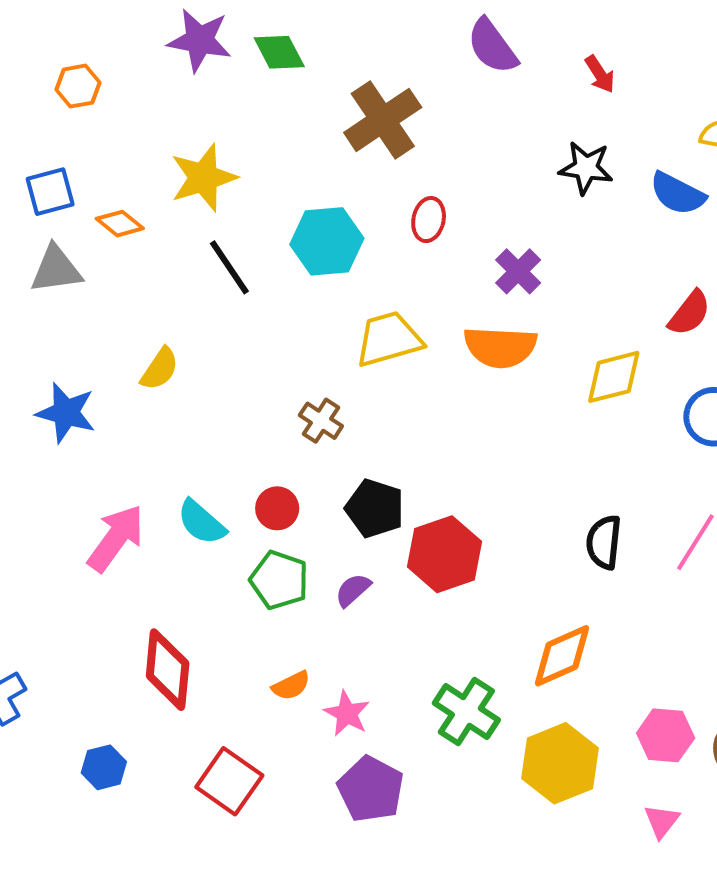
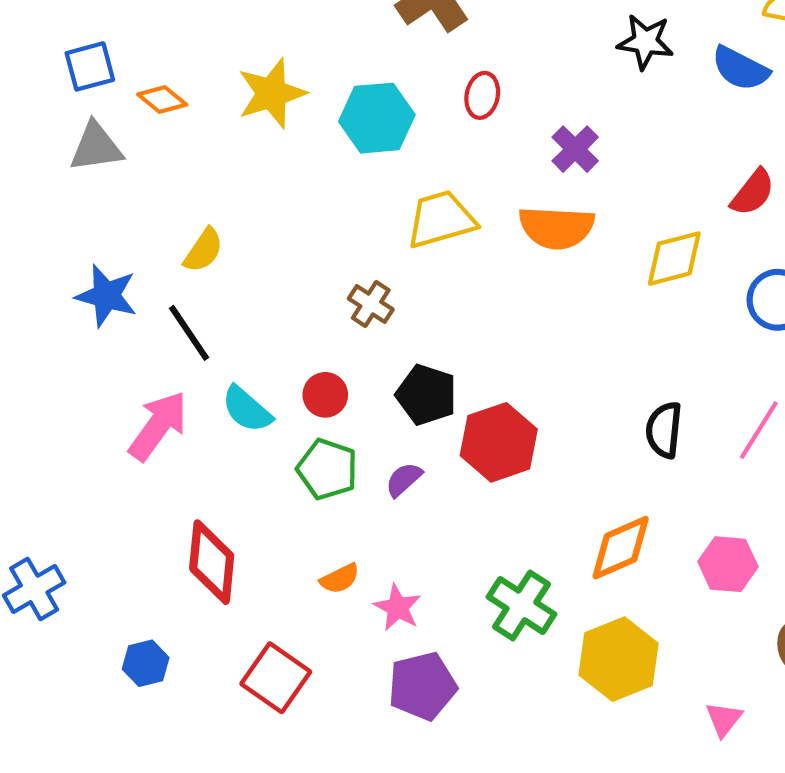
yellow star: (203, 178) -> (272, 93), moved
black line: (229, 267) -> (189, 333), moved
pink hexagon: (666, 735) -> (728, 564), moved
purple pentagon: (371, 789) -> (422, 686), turned 30

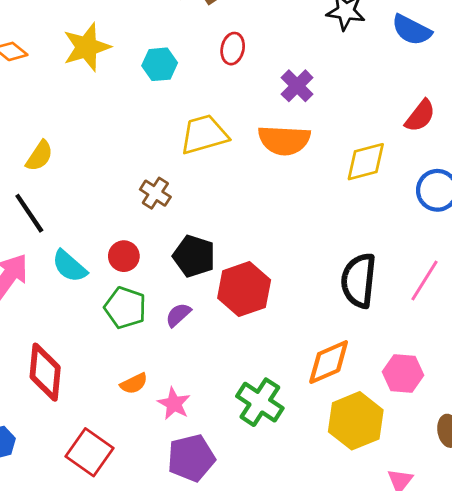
cyan hexagon: (377, 118) -> (160, 64), size x0.7
black semicircle: (664, 430) -> (359, 280), size x1.4
yellow hexagon: (619, 659) -> (356, 421), moved

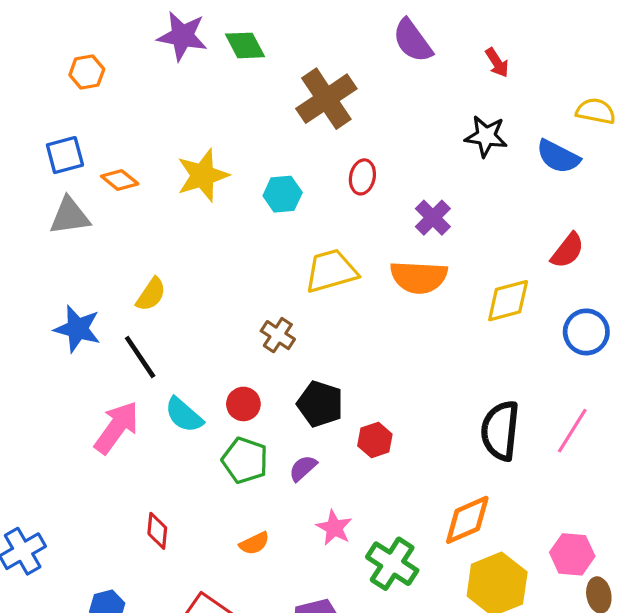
red hexagon: (244, 289) -> (375, 440), size x0.6
red diamond: (45, 372) -> (157, 531), size x0.6
pink hexagon: (403, 374) -> (572, 554), moved
pink star: (174, 404) -> (334, 528), moved

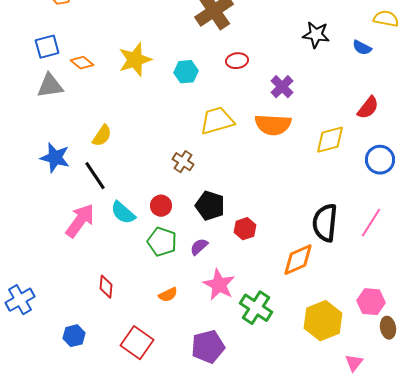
blue semicircle: (558, 157) -> (362, 48), size x0.7
red ellipse: (362, 177) -> (237, 61), turned 70
orange diamond: (467, 520) -> (298, 260), moved
pink star: (334, 528) -> (219, 285), size x1.4

